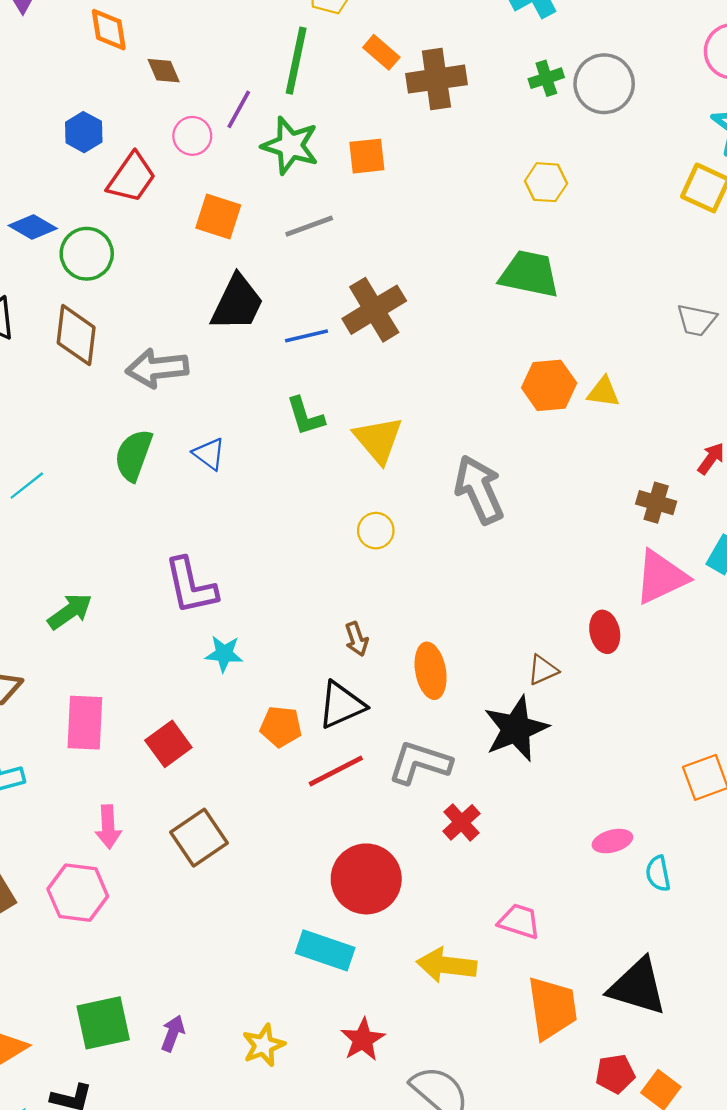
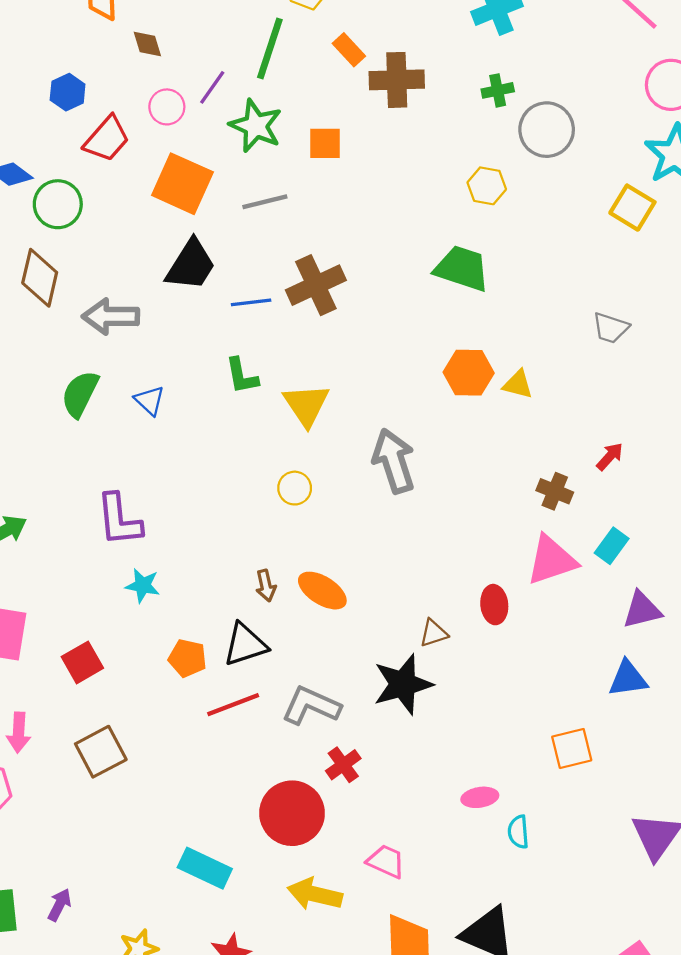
gray circle: (604, 84) -> (547, 130), moved
orange square: (218, 217) -> (182, 184), size x1.4
orange ellipse: (431, 671) -> (322, 591), moved, turned -54
red circle: (366, 879) -> (292, 813), moved
purple arrow: (173, 1033) -> (59, 905), moved

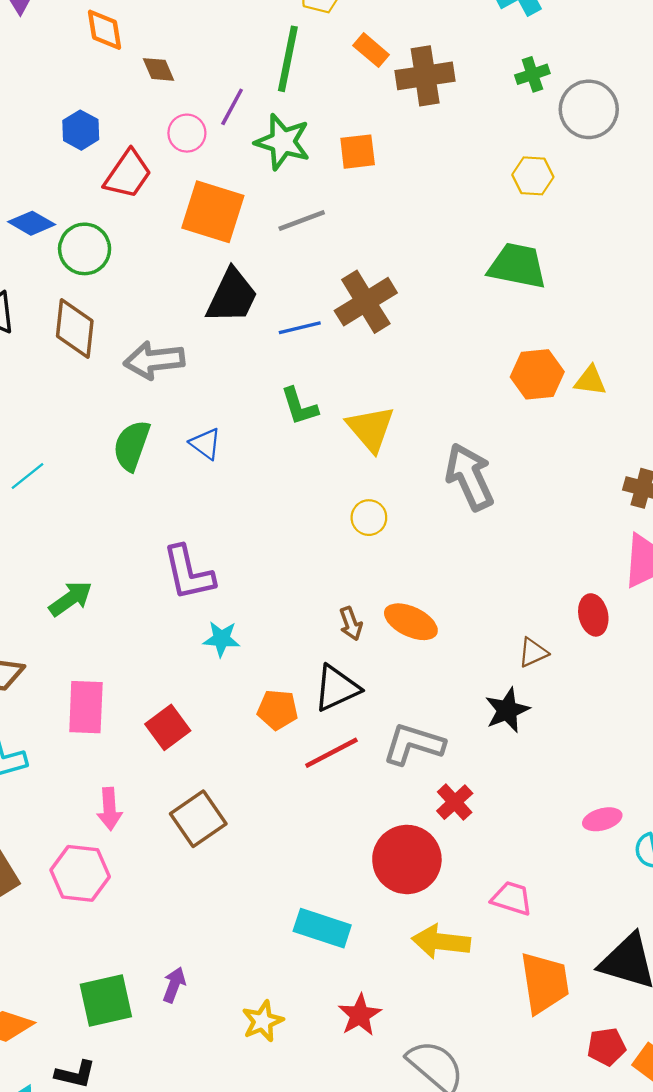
black star: (403, 684) -> (507, 710), size x0.7

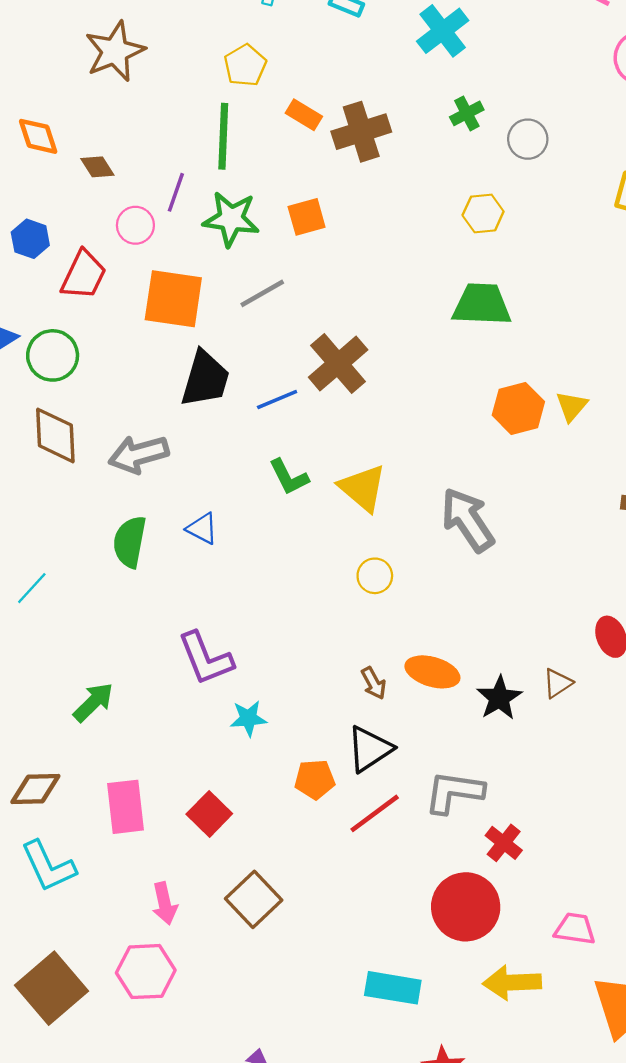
gray circle: (589, 109) -> (528, 139), size x0.7
yellow triangle: (590, 381) -> (572, 406), turned -48
black star: (507, 710) -> (499, 698), moved

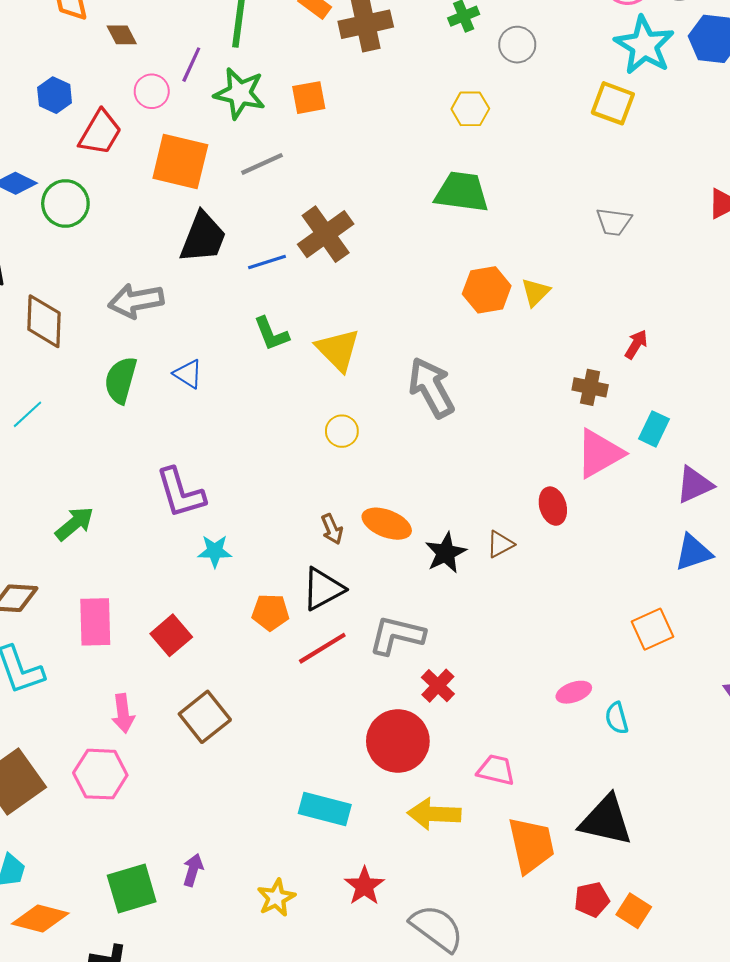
brown diamond: (55, 435) -> (44, 321), moved

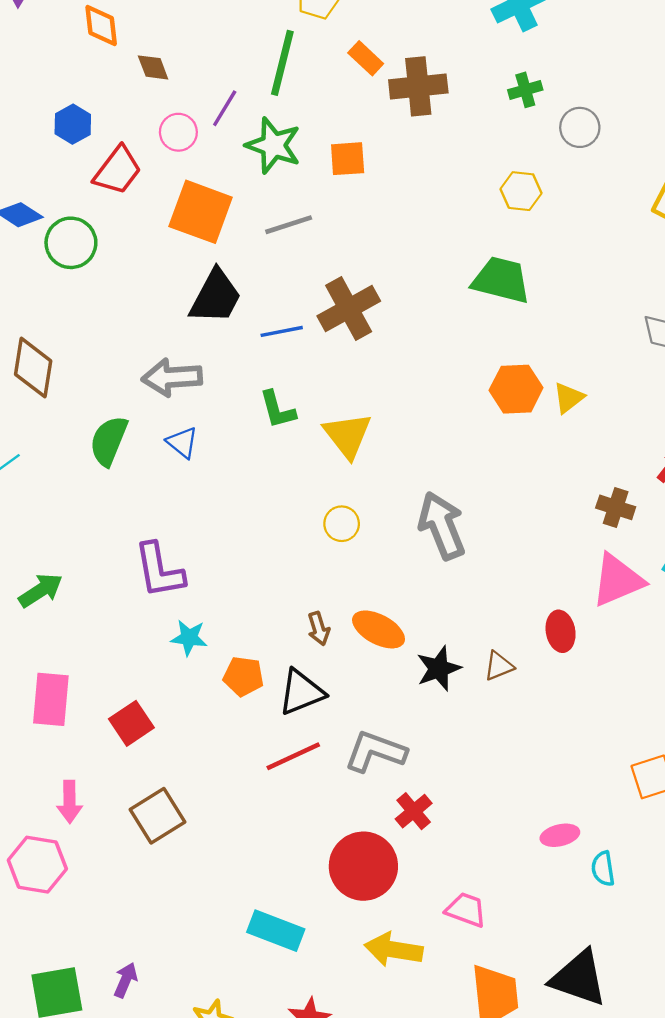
gray arrow: (136, 301) -> (172, 377), moved
gray arrow: (431, 388) -> (442, 526), moved
orange pentagon: (270, 612) -> (243, 676), moved

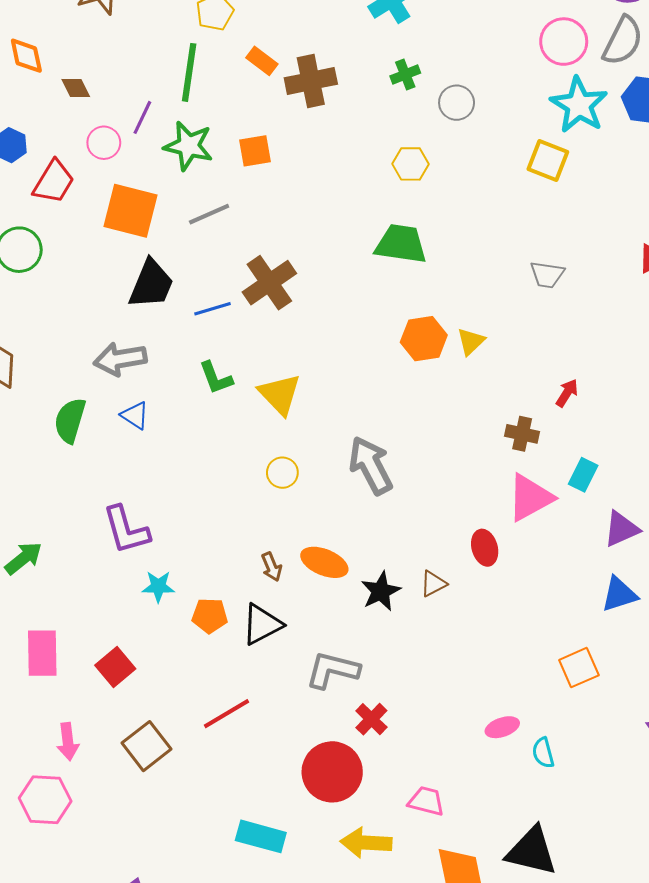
red line: (293, 756) -> (226, 714), moved

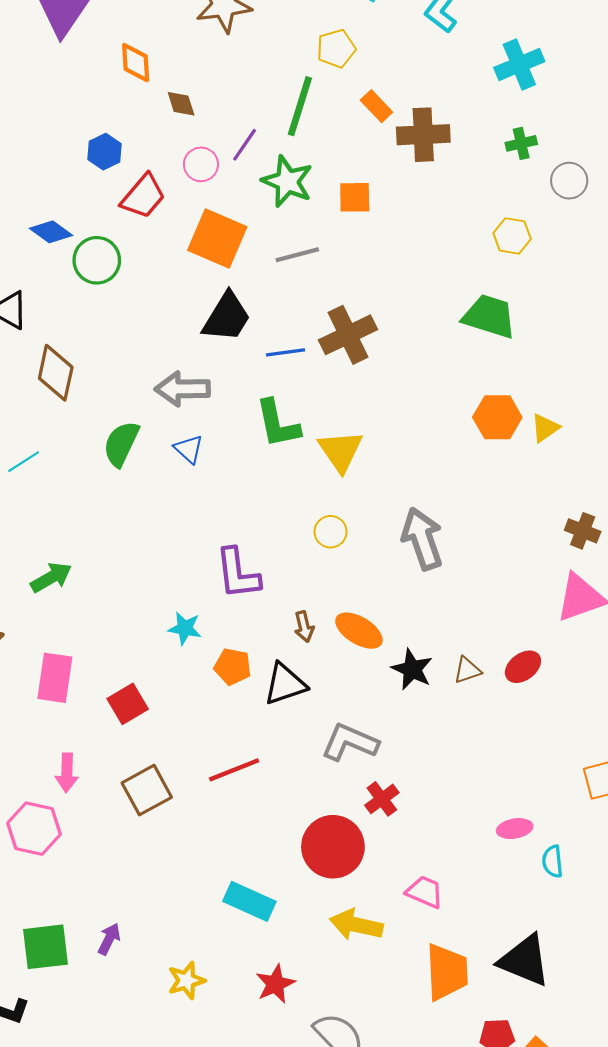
green L-shape: (216, 378) -> (278, 424), size x1.4
purple L-shape: (126, 530) -> (238, 574), moved
red ellipse: (485, 548) -> (523, 667), moved, turned 60
black star: (381, 591) -> (412, 669), turned -30

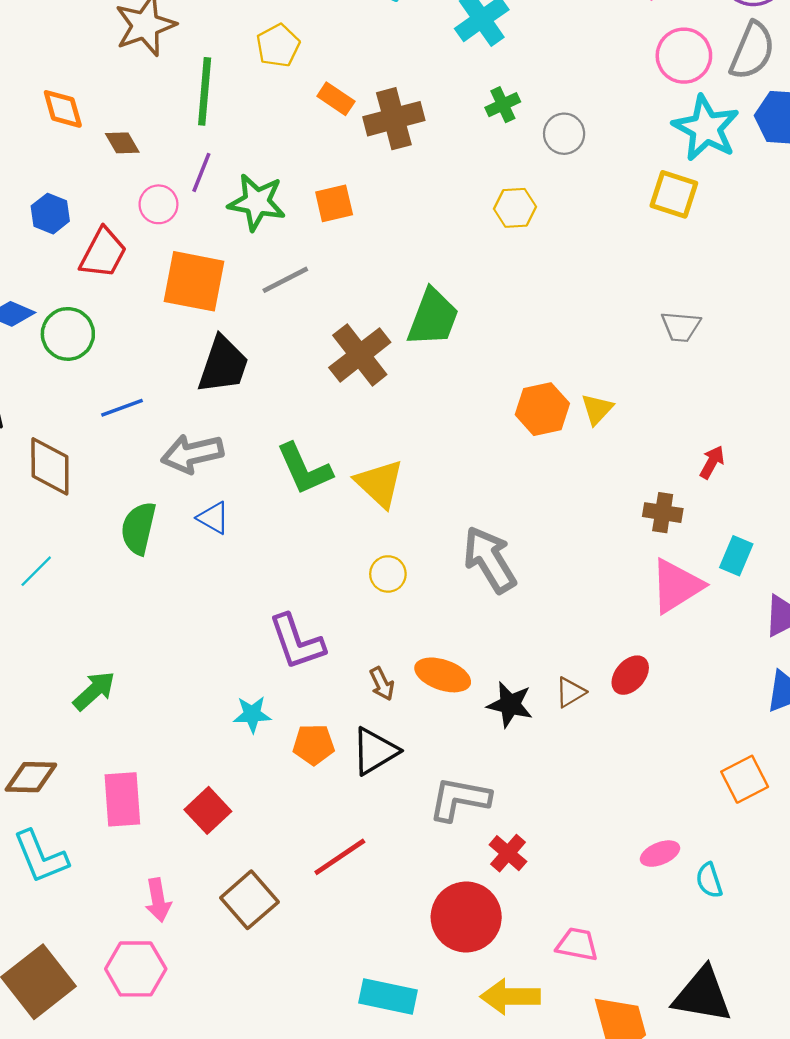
green line: (300, 106) -> (205, 91), moved
green trapezoid: (489, 316) -> (433, 317), moved, turned 106
blue line: (285, 352) -> (122, 408), moved

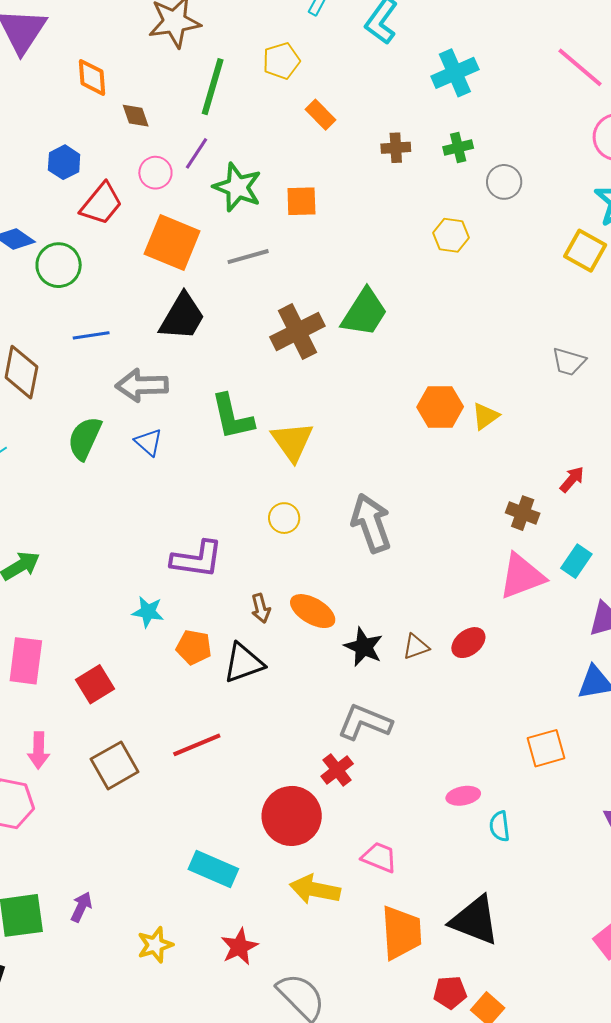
brown cross: (394, 119) -> (396, 148), moved, size x0.6
purple L-shape: (297, 642) -> (197, 559), turned -74
gray L-shape: (459, 799) -> (365, 722), moved

